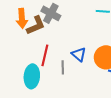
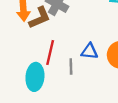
blue triangle: (79, 54) -> (90, 51), turned -35

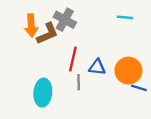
red line: (50, 53) -> (73, 59), moved

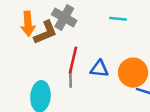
cyan line: (125, 17) -> (118, 19), moved
gray line: (79, 82) -> (70, 79), moved

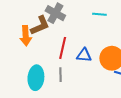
orange arrow: (28, 24) -> (26, 36), moved
gray line: (70, 79) -> (61, 75), moved

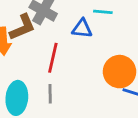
blue triangle: (84, 55) -> (82, 29), moved

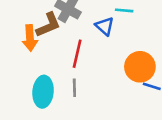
blue triangle: (82, 29) -> (105, 26), turned 36

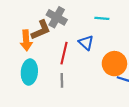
blue triangle: (105, 26) -> (86, 43), moved
cyan ellipse: (43, 92) -> (29, 72), moved

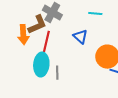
red line: (64, 53) -> (46, 42), moved
cyan ellipse: (29, 72) -> (41, 65), moved

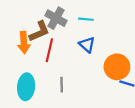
cyan line: (95, 14) -> (86, 19), moved
cyan ellipse: (41, 65) -> (26, 87), moved

